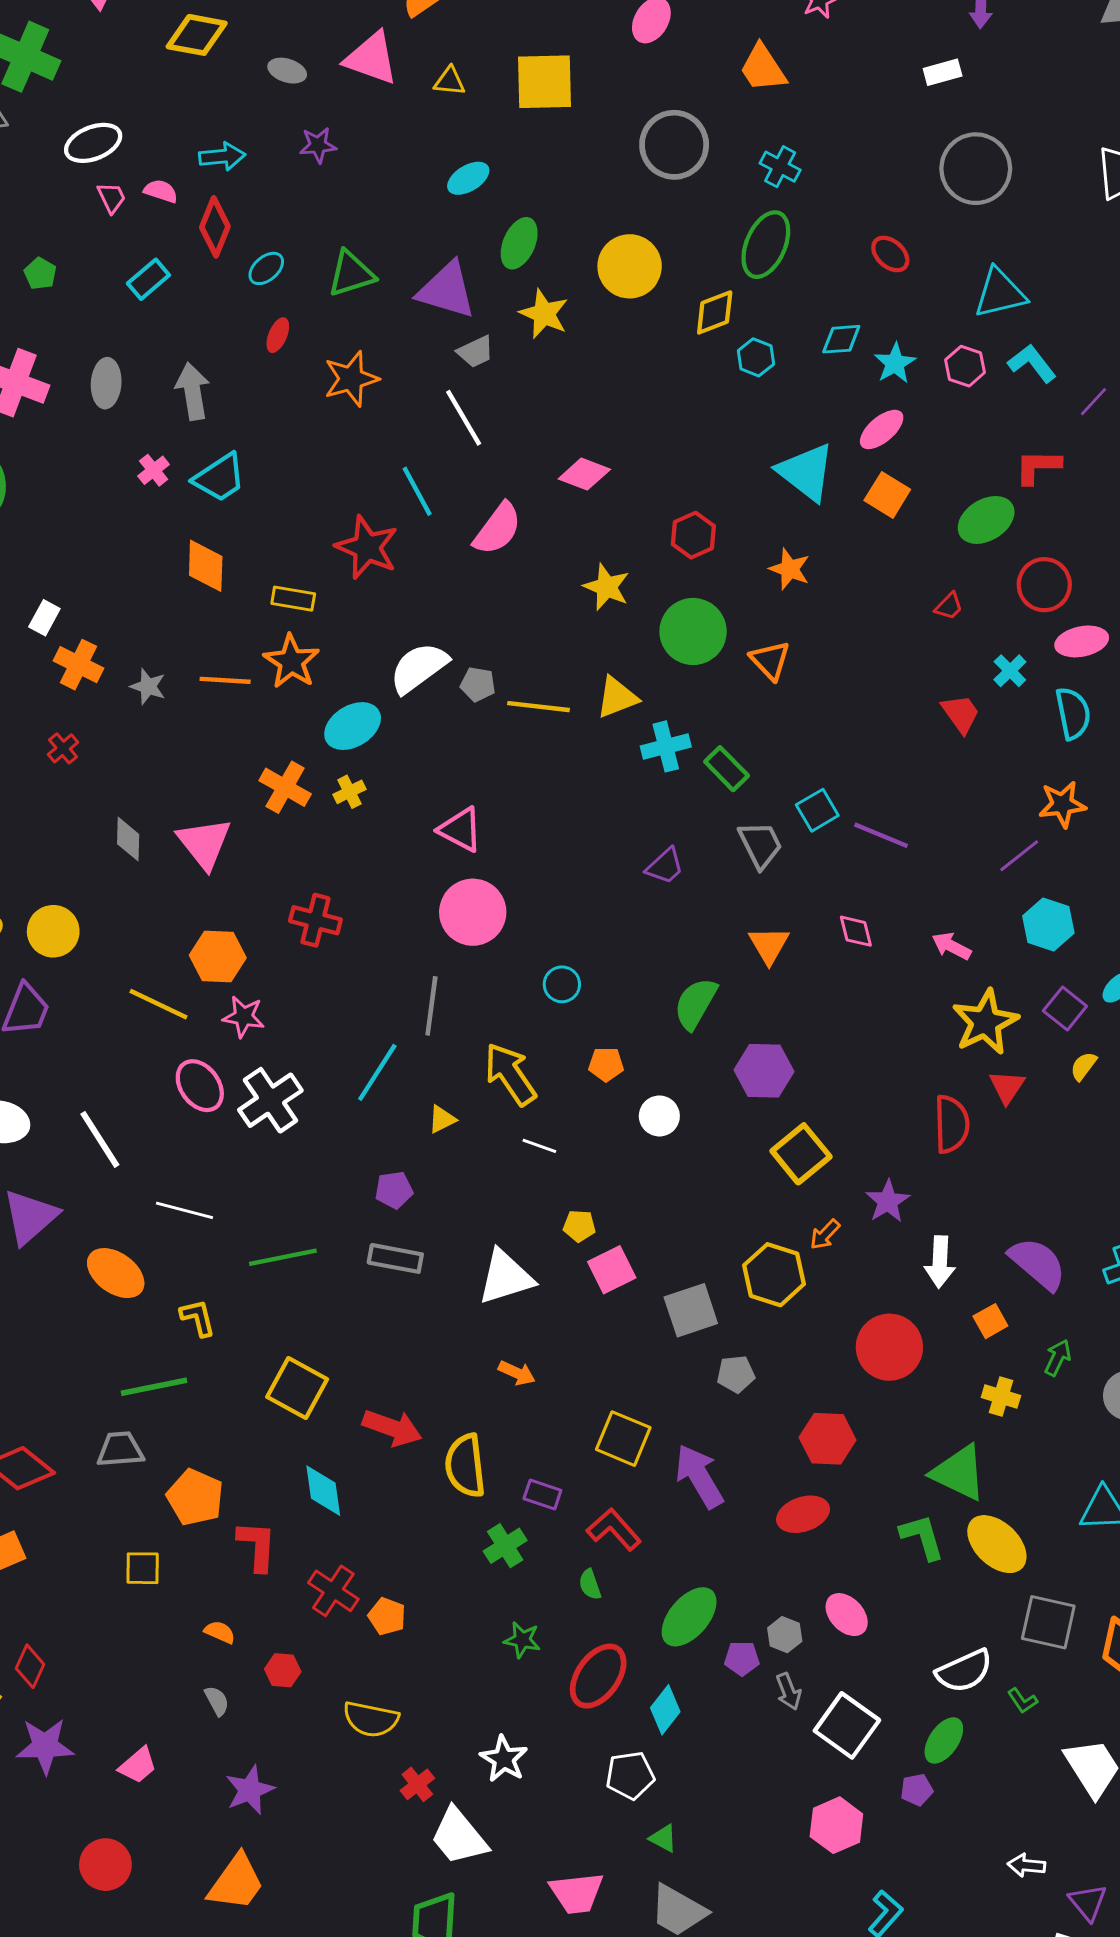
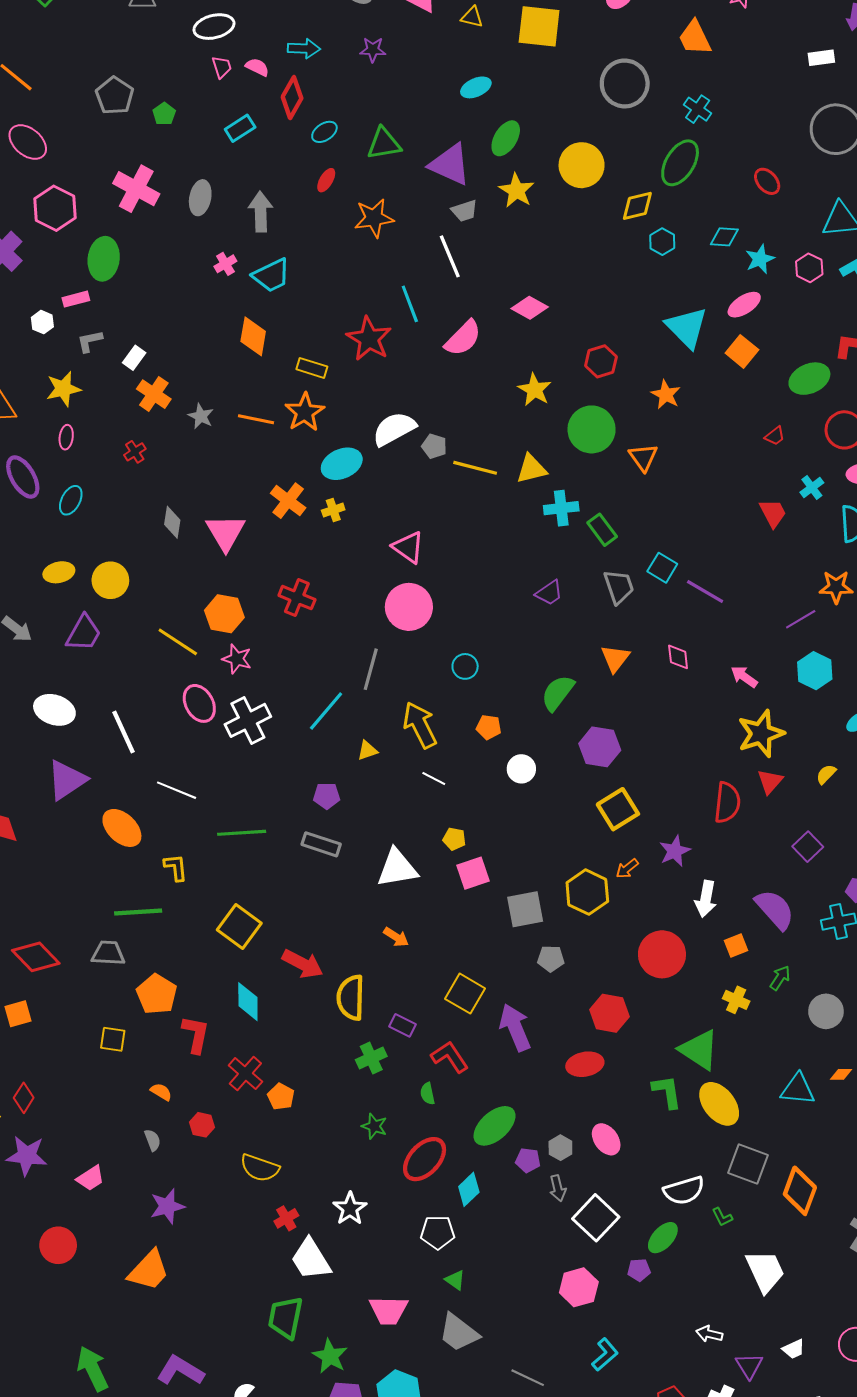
cyan square: (817, 810) -> (662, 568), turned -36
purple square: (1065, 1009) -> (808, 847), moved

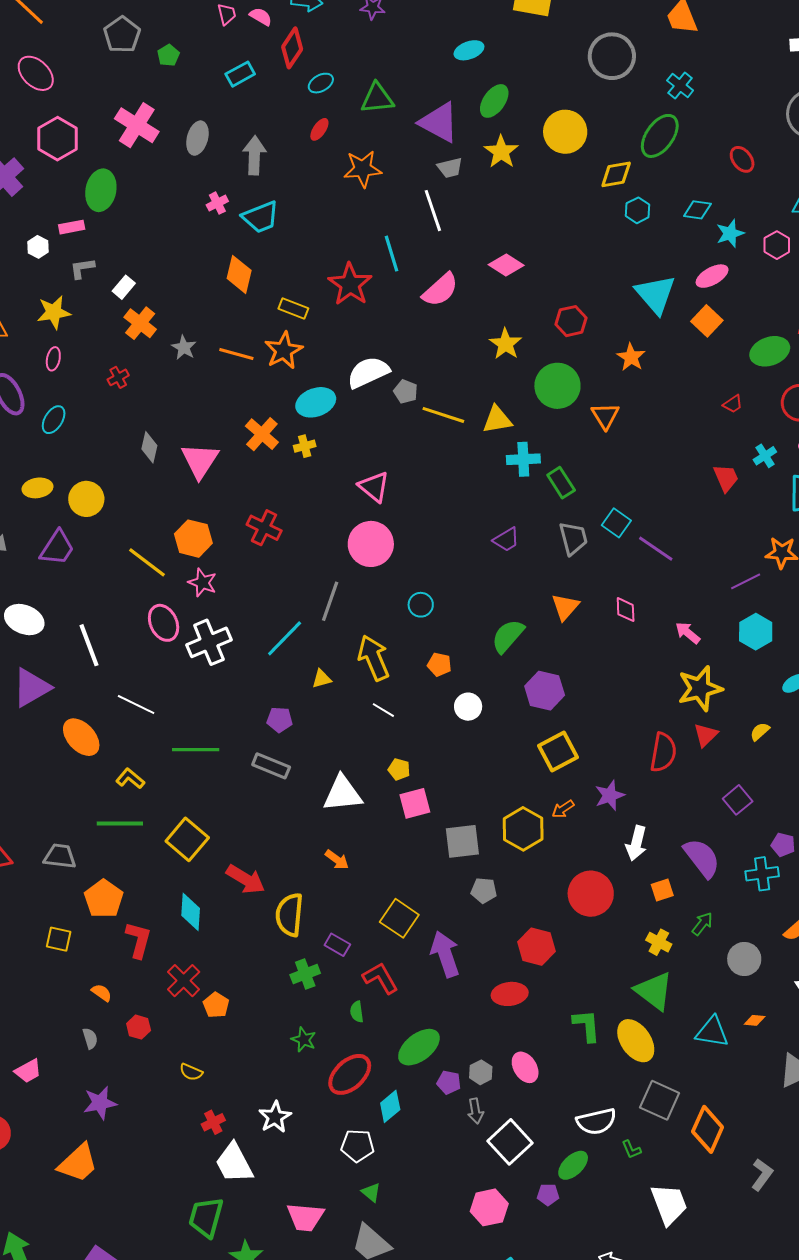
yellow L-shape: (176, 867) -> (130, 779), turned -48
green line: (138, 912) -> (120, 823), moved
green triangle: (699, 1050) -> (654, 991), moved
yellow semicircle: (260, 1168) -> (191, 1072), size x0.6

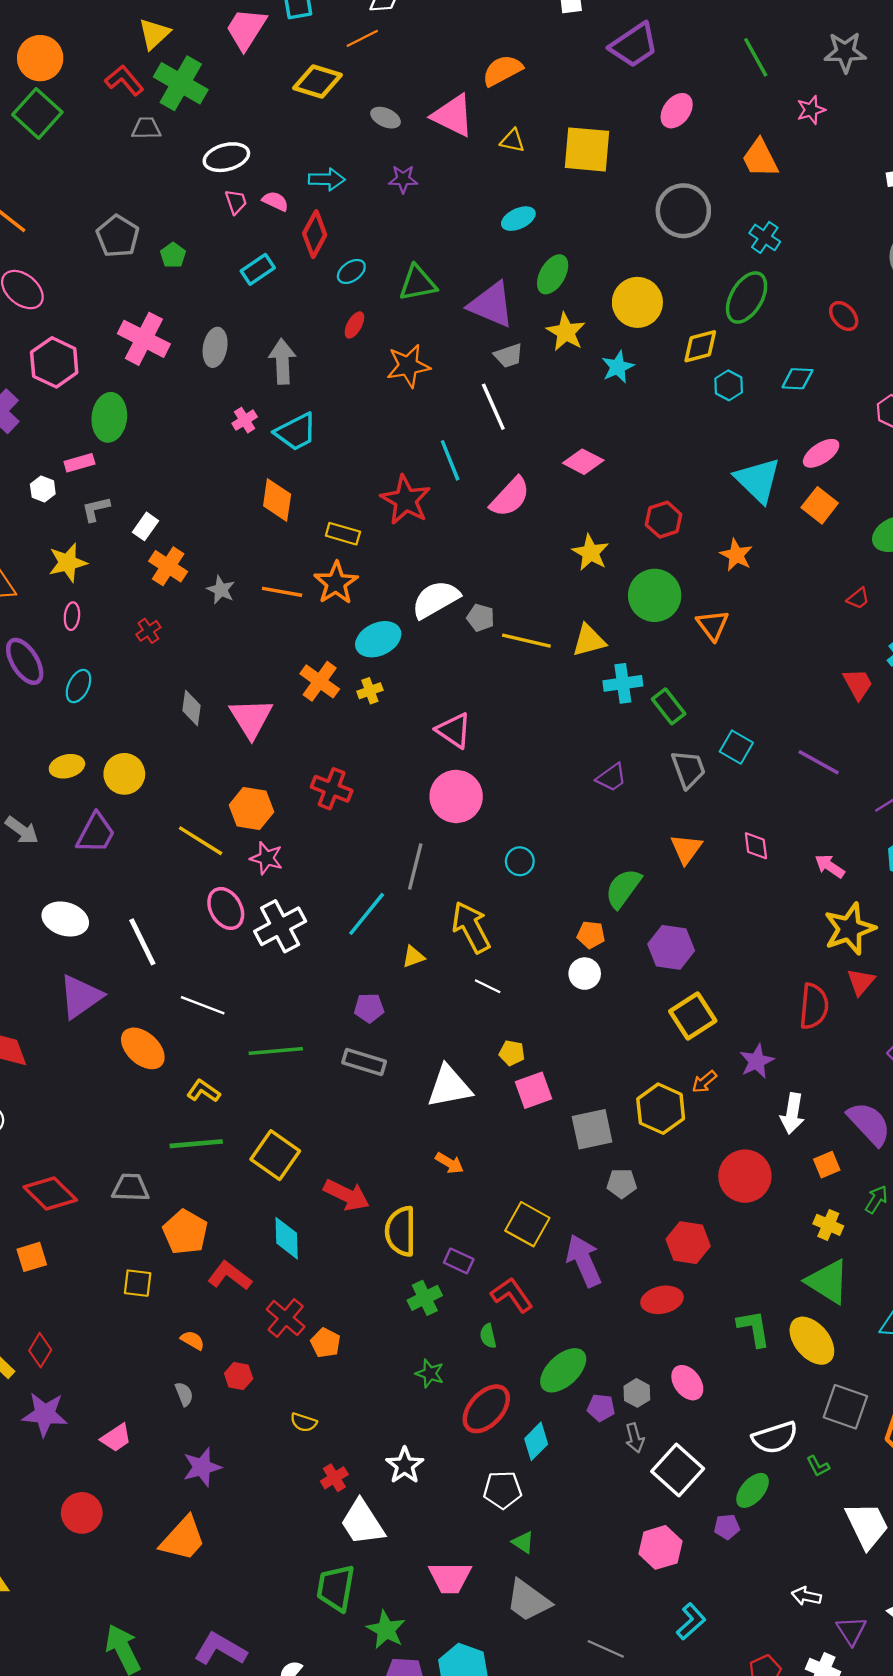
cyan star: (730, 233) -> (618, 367), moved
purple line: (656, 549) -> (819, 762), moved
orange pentagon: (439, 664) -> (591, 935), moved
red L-shape: (139, 940) -> (230, 1276), turned -63

